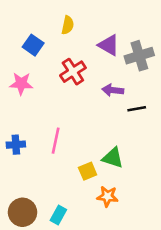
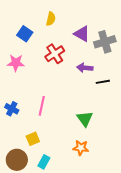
blue cross: (16, 145) -> (12, 109), turned 32
green triangle: (113, 158) -> (85, 119), turned 36
yellow square: (88, 171) -> (33, 139), moved

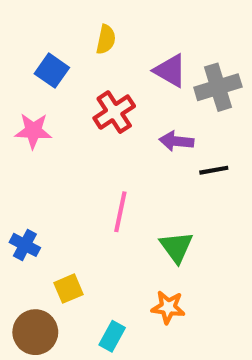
pink line: (42, 106) -> (120, 212), moved
blue cross: (12, 109) -> (25, 245), moved
cyan rectangle: (44, 162) -> (112, 336), moved

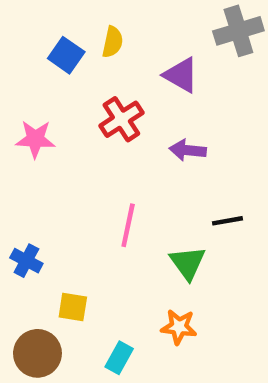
blue square: (52, 71) -> (66, 55), moved
gray cross: (218, 87) -> (238, 31), moved
black line: (214, 170) -> (227, 221), moved
yellow square: (68, 289) -> (73, 307), turned 32

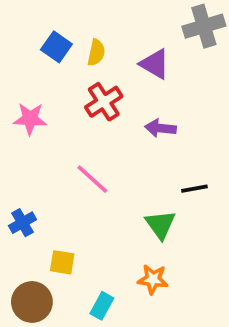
yellow semicircle: (113, 42) -> (96, 53), moved
pink line: (128, 225) -> (92, 179), moved, turned -60
blue cross: (26, 261) -> (22, 223), turned 32

